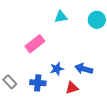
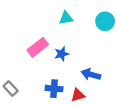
blue star: (57, 69) -> (62, 54), moved
blue cross: (38, 83) -> (54, 89), moved

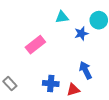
blue star: (62, 54) -> (81, 33), moved
blue arrow: (91, 74) -> (85, 70), turned 48

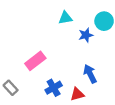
pink rectangle: (35, 45) -> (35, 61), moved
blue cross: (51, 84) -> (54, 88), turned -35

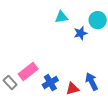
pink rectangle: (35, 61) -> (28, 71), moved
blue arrow: (90, 74) -> (92, 82), moved

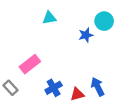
cyan triangle: (61, 17) -> (49, 18), moved
pink rectangle: (28, 71) -> (30, 64), moved

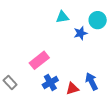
cyan triangle: (49, 18) -> (62, 17), moved
pink rectangle: (30, 64) -> (39, 60), moved

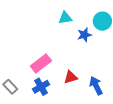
blue cross: (50, 82) -> (41, 87), moved
red triangle: (72, 89) -> (71, 77), moved

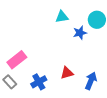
pink rectangle: (41, 63) -> (17, 60), moved
blue arrow: (96, 86) -> (91, 81), turned 48

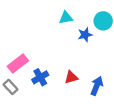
blue cross: (39, 82) -> (40, 77), moved

